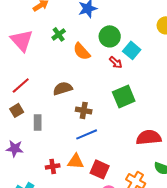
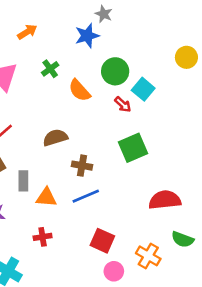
orange triangle: (76, 161) -> (46, 197), moved

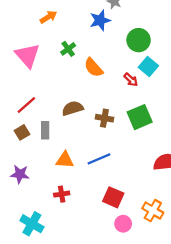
green circle: (115, 71) -> (139, 40), moved
brown cross: (82, 166) -> (104, 118), moved
gray rectangle: (23, 181) -> (45, 130), moved

